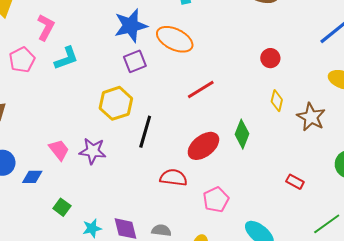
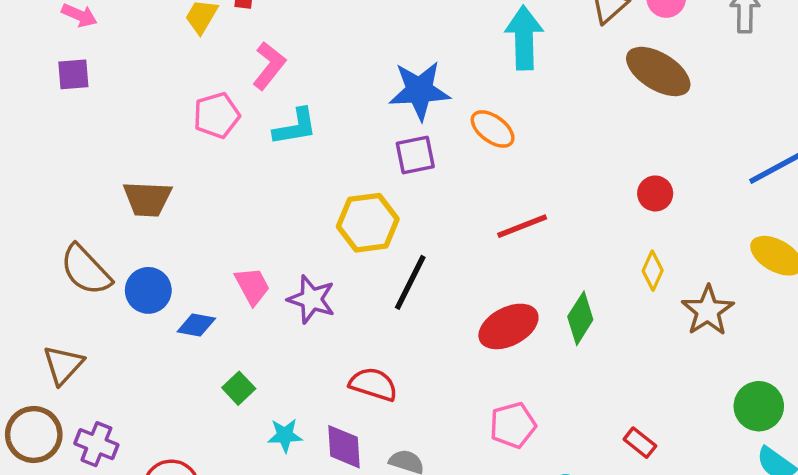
orange ellipse: (175, 39) -> (493, 129), size x0.7
red semicircle: (173, 178) -> (373, 384), moved
red rectangle: (295, 182) -> (640, 443), moved

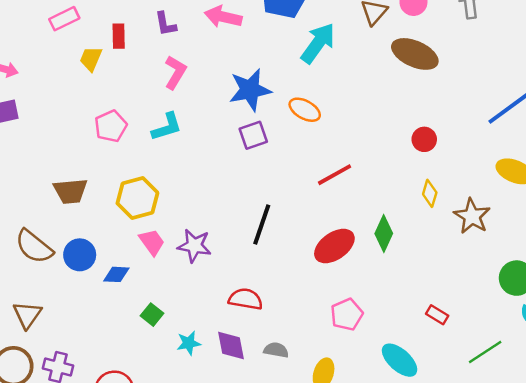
cyan arrow: (524, 38) -> (318, 43), turned 45
pink L-shape: (269, 66) -> (175, 72), moved
yellow hexagon: (368, 223) -> (137, 198), moved

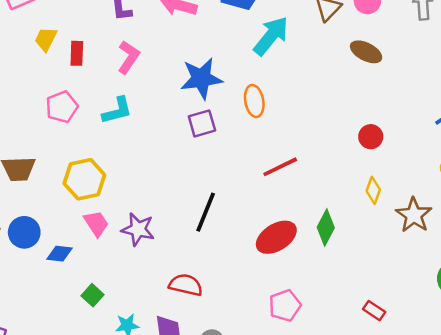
red rectangle: (119, 36) -> (77, 53), moved
brown ellipse: (415, 54) -> (366, 52), size x0.7
orange ellipse: (305, 110) -> (254, 101), turned 48

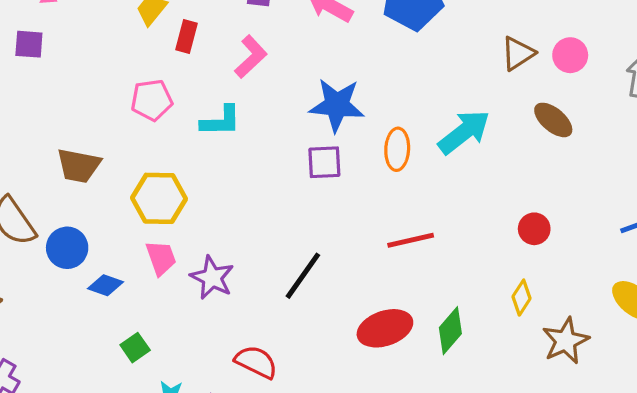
cyan arrow: (271, 36) -> (464, 132), moved

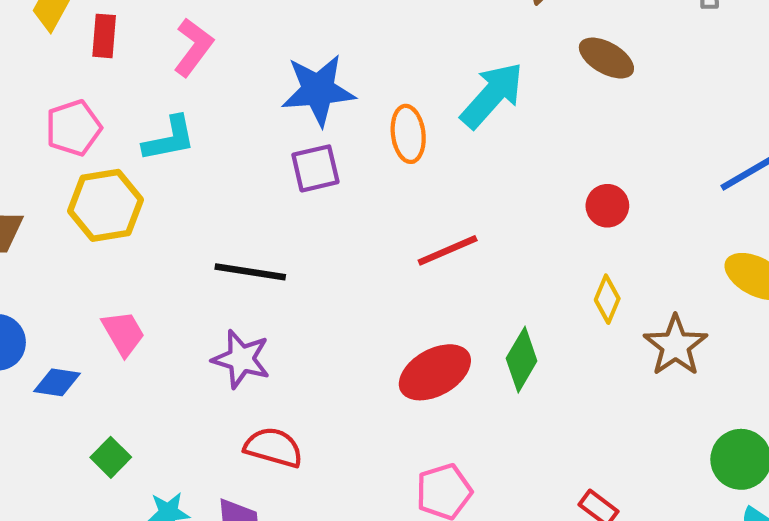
yellow hexagon: (159, 198) -> (105, 205), moved
black line: (303, 276) -> (250, 272), moved, turned 74
purple star: (212, 278) -> (241, 359), moved

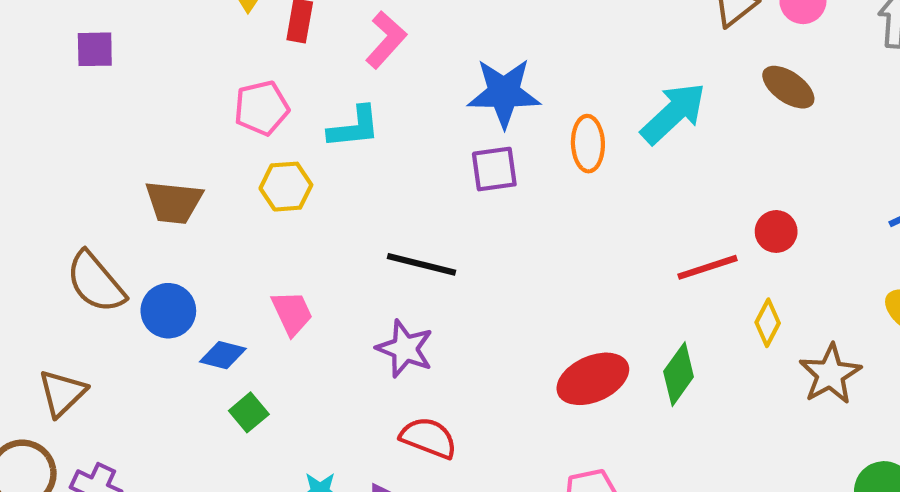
yellow hexagon: (105, 205) -> (286, 187), size x0.7
red line: (448, 250) -> (707, 267), moved
green square: (111, 457) -> (249, 412), moved

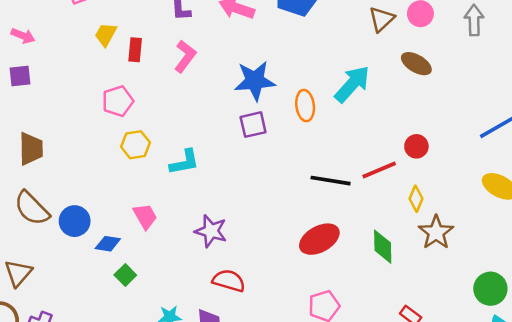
cyan L-shape: (354, 127) -> (184, 162), moved
brown trapezoid: (174, 202) -> (31, 149), moved, turned -92
black line: (421, 264) -> (331, 181), moved
green diamond: (679, 374) -> (383, 247), moved, turned -32
brown star: (830, 374) -> (436, 232), moved

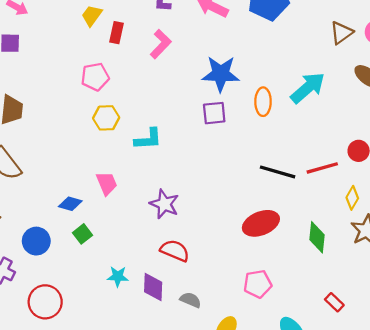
blue circle: (75, 221) -> (36, 241), moved

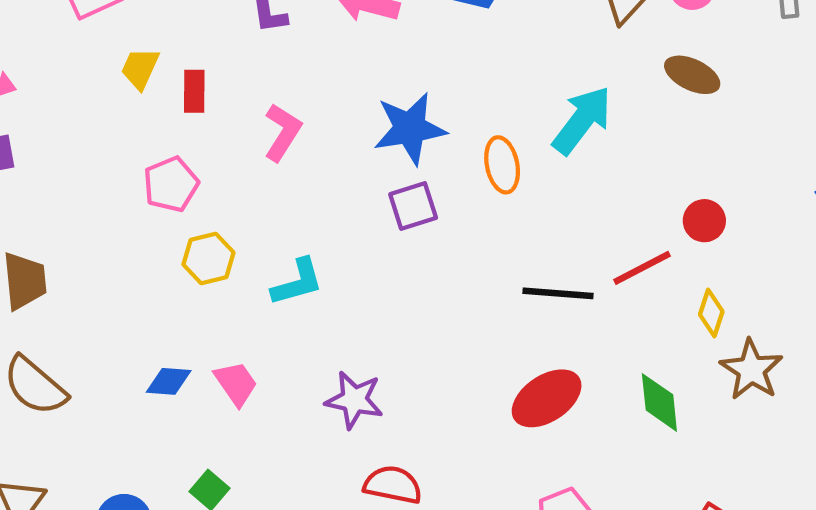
pink L-shape: (161, 44) -> (283, 132), moved
blue diamond: (70, 204) -> (169, 381), moved

